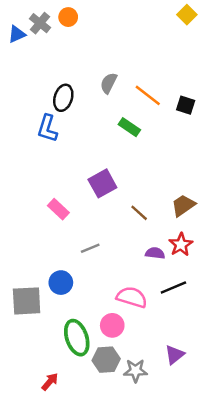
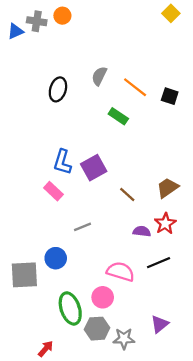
gray cross: (40, 23) -> (37, 21), turned -30
blue L-shape: (47, 128) -> (62, 162), moved

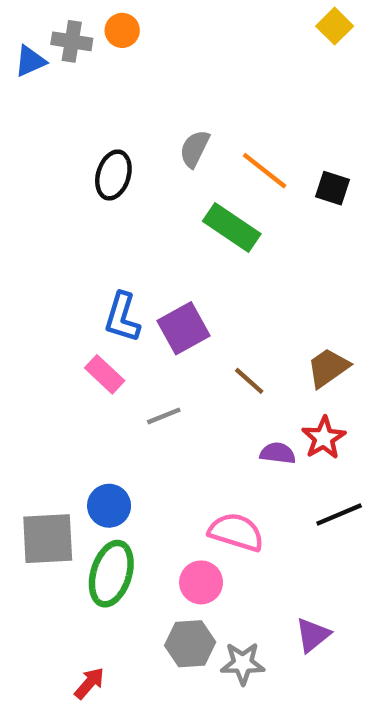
green rectangle: (118, 116) -> (232, 228), size x1.4
gray line: (83, 227) -> (164, 416), moved
black line: (159, 263) -> (339, 514), moved
green ellipse: (70, 308) -> (111, 574), moved, turned 36

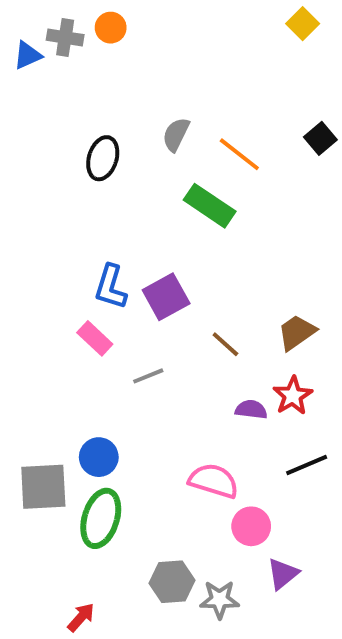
black square: (332, 188) -> (320, 138), moved, turned 32
pink circle: (201, 582) -> (251, 526), moved

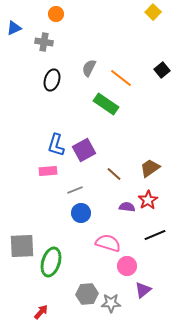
gray cross: (65, 37) -> (44, 42), moved
pink rectangle: (95, 338) -> (48, 171), turned -48
blue circle: (99, 457) -> (81, 213), moved

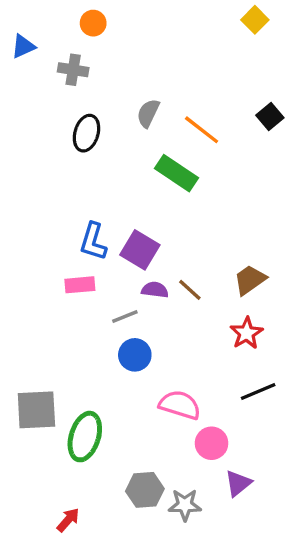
purple square: (84, 150) -> (140, 250), turned -30
purple semicircle: (127, 207) -> (155, 290), moved

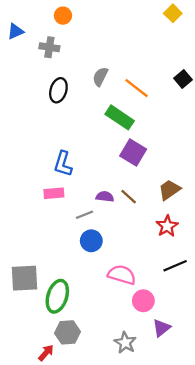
purple square: (140, 250) -> (133, 153), moved
gray hexagon: (145, 490) -> (68, 332), moved
gray star: (185, 505) -> (125, 343), turned 30

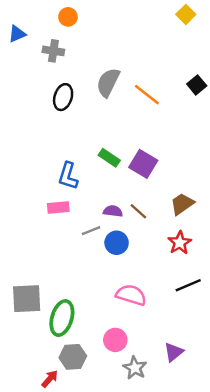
gray semicircle: (100, 77) -> (108, 82), size x1.4
green rectangle: (120, 117) -> (109, 158), moved, size x0.7
blue circle: (91, 241) -> (117, 243), moved
pink circle: (143, 301) -> (115, 340), moved

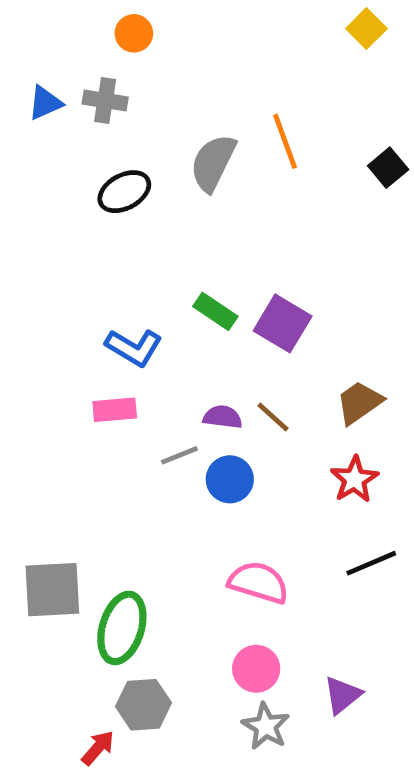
blue triangle: (17, 34) -> (45, 103), moved
orange line: (147, 95) -> (285, 141), moved, turned 32
black ellipse: (63, 97) -> (124, 192), turned 45
blue L-shape: (68, 176) -> (134, 347), turned -76
pink circle: (115, 340) -> (256, 669), moved

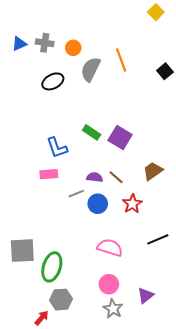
orange circle: (134, 33) -> (73, 48), moved
blue L-shape: (134, 347) -> (57, 148), turned 40
red star: (354, 479) -> (132, 204), moved

